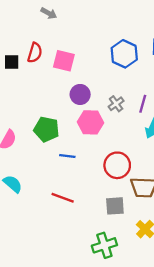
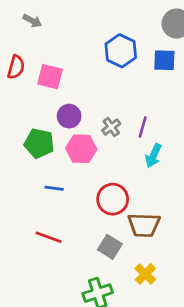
blue hexagon: (124, 54) -> (121, 51), moved
green pentagon: (46, 129) -> (39, 143), moved
gray square: (115, 206) -> (110, 247), turned 36

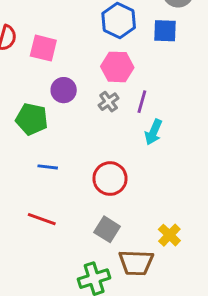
pink hexagon: (81, 149) -> (117, 67), moved
brown trapezoid: (144, 225) -> (136, 263), moved
yellow cross: (145, 274) -> (169, 235), moved

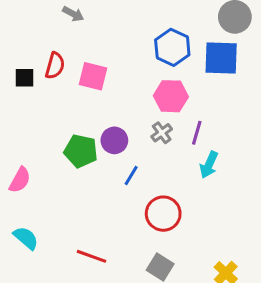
blue square: (165, 31) -> (221, 58), size x1.4
purple circle: (64, 90) -> (114, 140), moved
blue line: (48, 167) -> (131, 175), moved, turned -66

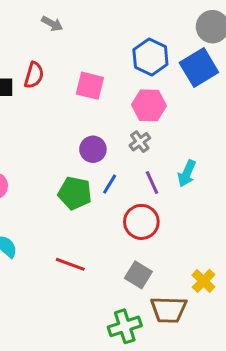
blue square: (221, 58) -> (199, 68), turned -33
pink square: (93, 76) -> (90, 86), moved
purple line: (197, 133) -> (152, 183), moved, turned -40
green pentagon: (81, 151) -> (75, 193), moved

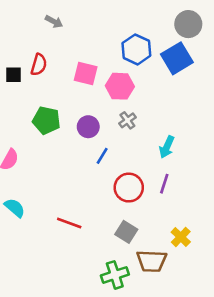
pink hexagon: (149, 105) -> (120, 86), moved
purple line: (152, 183) -> (164, 184), moved, turned 42
green pentagon: (75, 193) -> (46, 120), moved

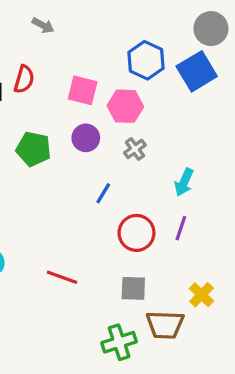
purple circle: (88, 127) -> (86, 138), moved
gray square: (126, 232) -> (133, 288), turned -30

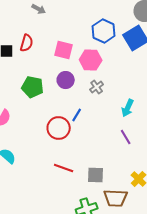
purple line: (181, 228) -> (126, 137), turned -49
red circle: (136, 233) -> (59, 128), moved
red line: (62, 277) -> (64, 168), moved

